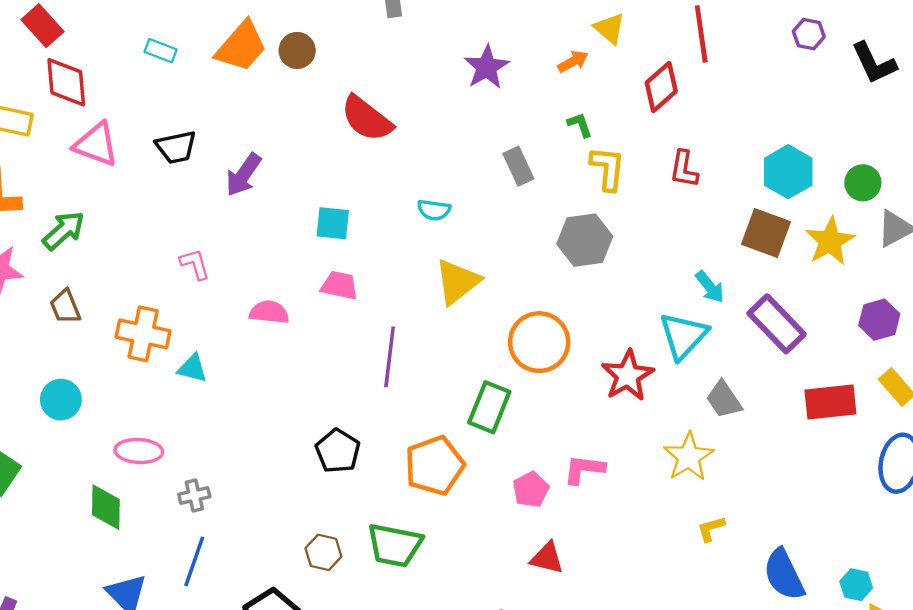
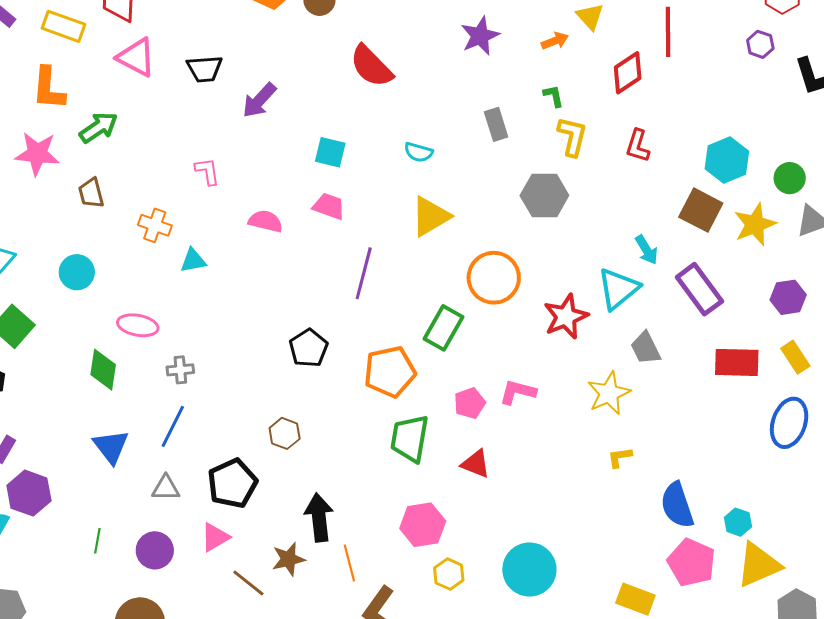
orange cross: (143, 334) -> (155, 225), size x0.7
cyan triangle: (192, 368) -> (193, 261), turned -32
green trapezoid: (395, 545) -> (410, 438), moved, turned 81

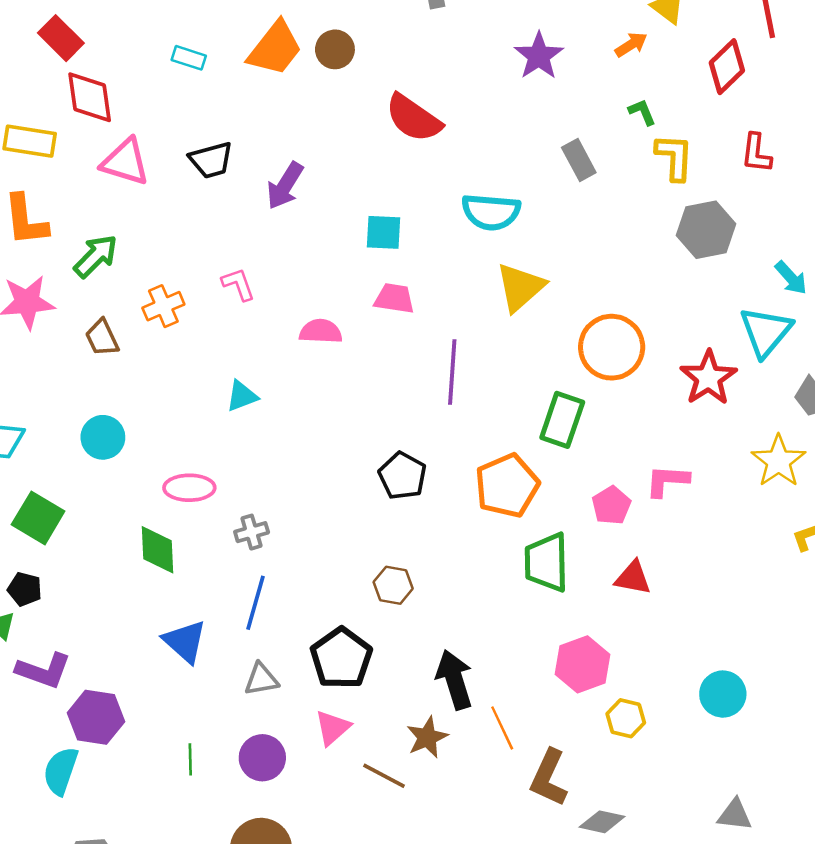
cyan semicircle: (419, 152) -> (491, 212), size x1.6
gray hexagon: (544, 195) -> (706, 230), moved
orange cross: (155, 225) -> (163, 306), moved, turned -32
cyan circle: (529, 569) -> (723, 694), size x0.7

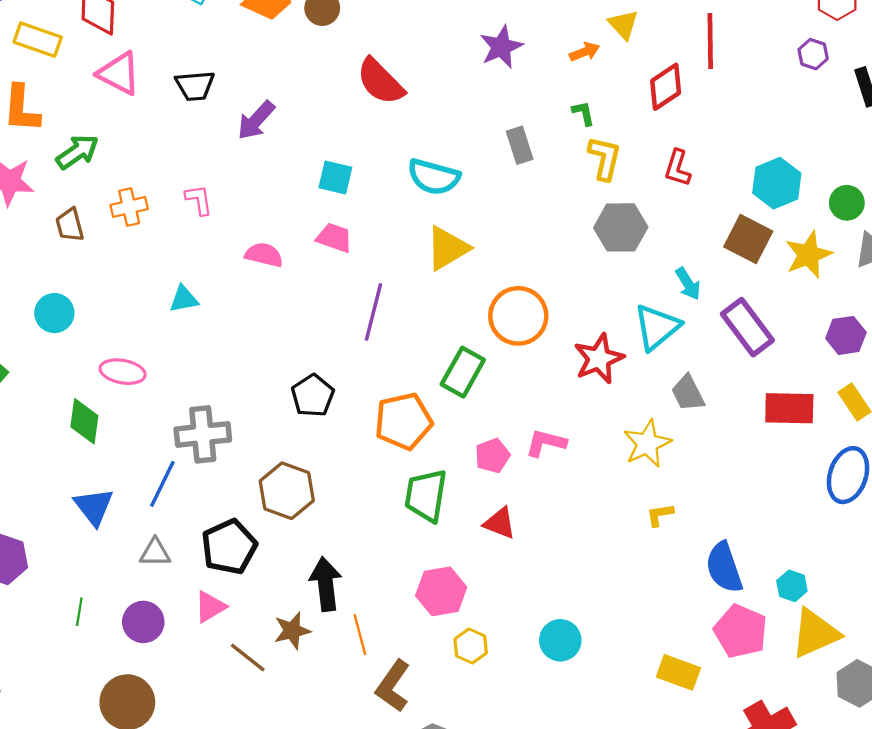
gray cross: (252, 532) -> (203, 434), moved, size x1.8
brown hexagon: (393, 585) -> (287, 491), size x1.6

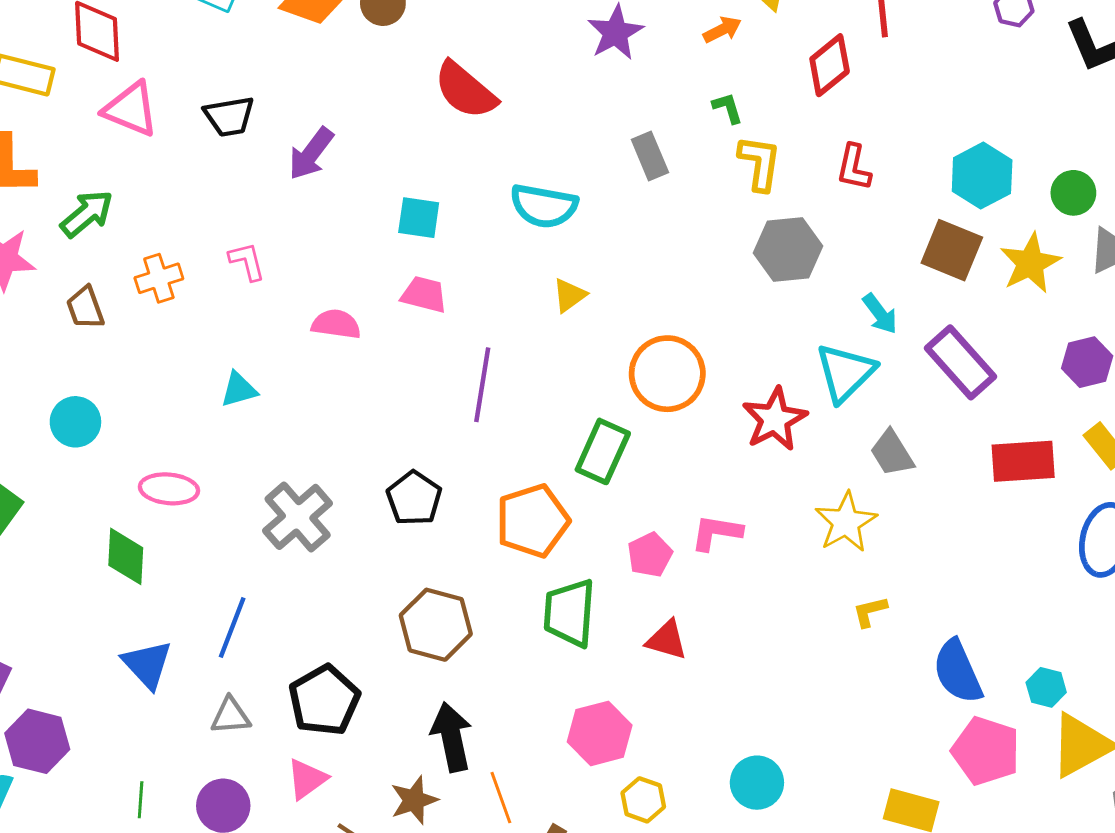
yellow triangle: (447, 248) -> (569, 295), size x0.6
gray cross: (203, 434) -> (298, 517), moved, turned -30
brown hexagon: (287, 491) -> (436, 625), moved

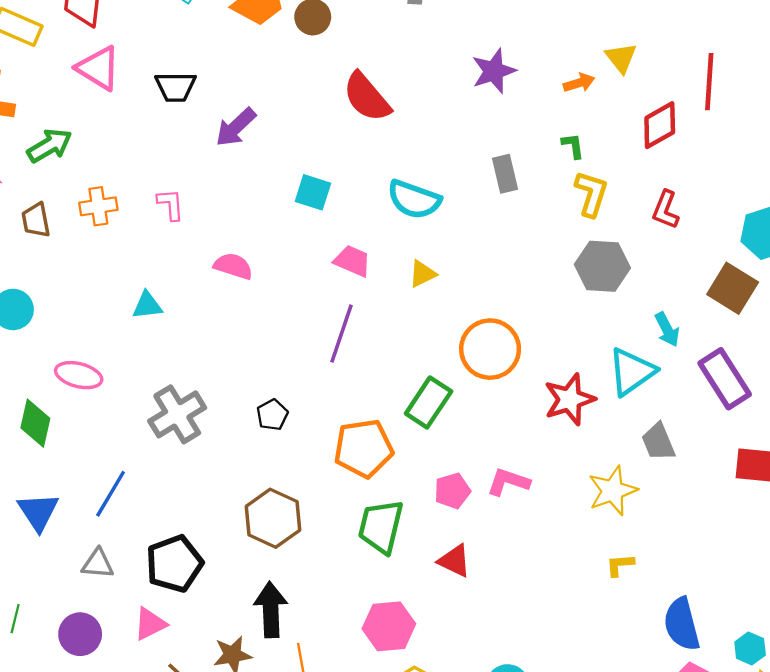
pink trapezoid: (424, 294) -> (352, 261), moved
black pentagon: (414, 498) -> (272, 415), size x0.7

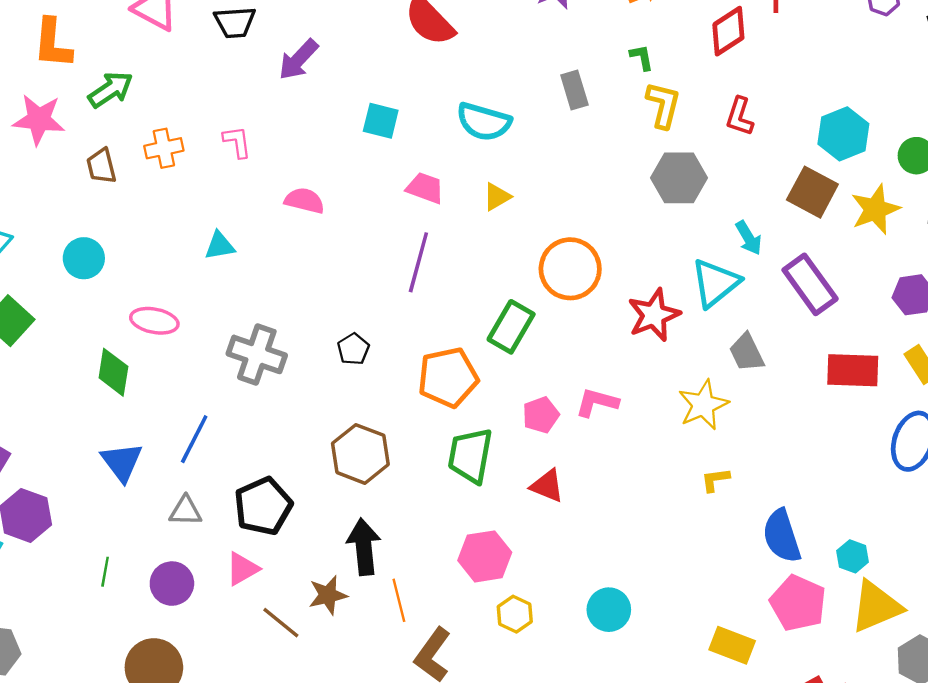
gray cross: (177, 414) -> (257, 354), turned -36

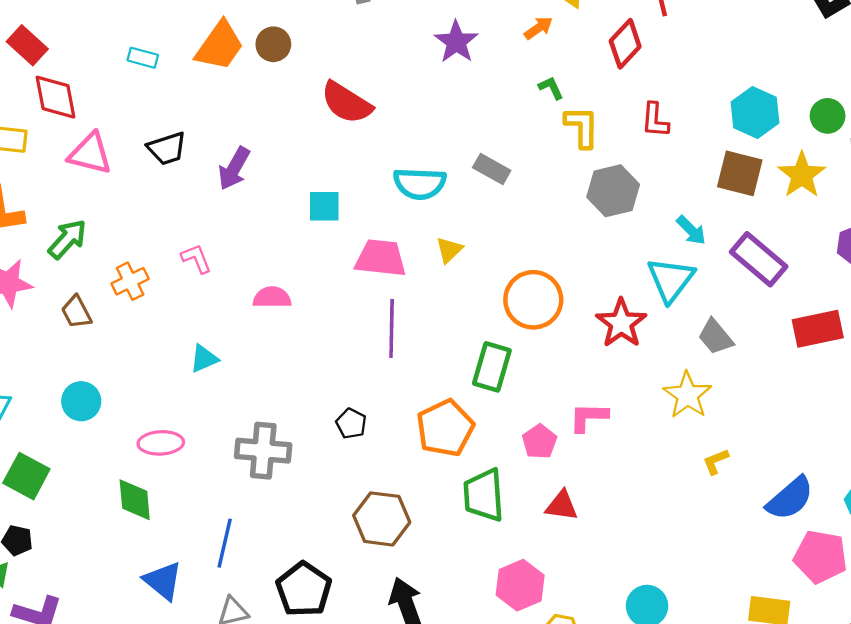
gray rectangle: (574, 90) -> (492, 169), moved, turned -30
pink trapezoid: (425, 188) -> (381, 258), size x1.4
blue semicircle: (782, 536) -> (790, 498), turned -99

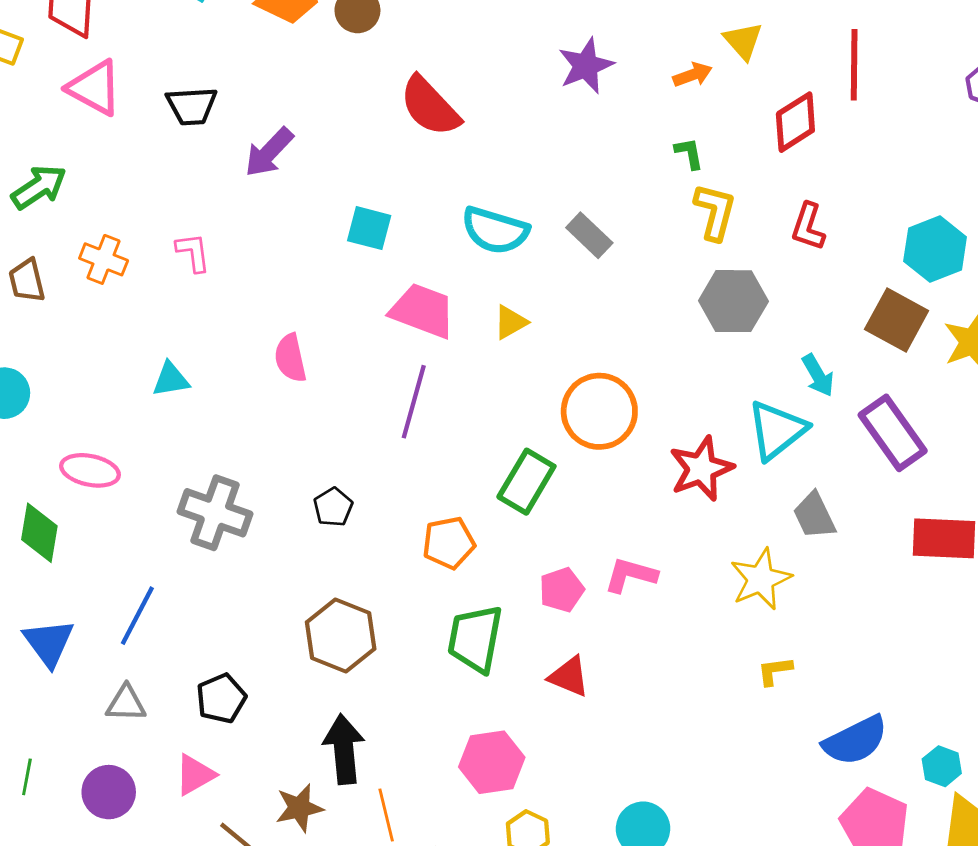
orange cross: (130, 281) -> (104, 259), turned 33
pink semicircle: (272, 297) -> (290, 358), moved, turned -117
orange pentagon: (445, 428) -> (449, 543), size x0.7
black pentagon: (304, 589) -> (221, 698), size x0.7

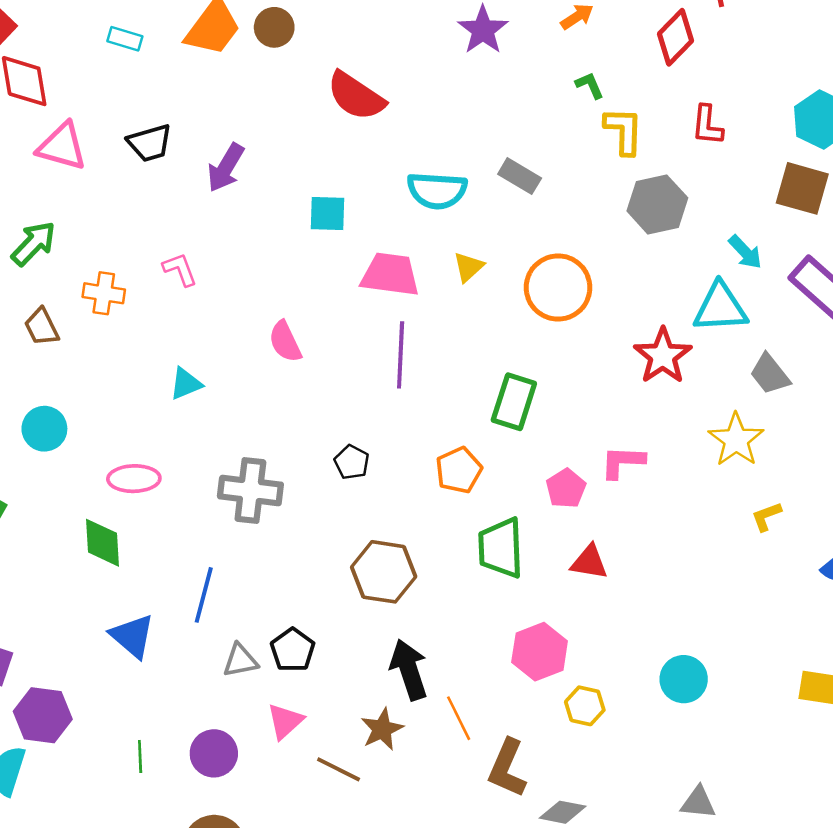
orange circle: (599, 411) -> (558, 287), moved
cyan triangle: (777, 430) -> (720, 308), turned 48
gray triangle: (126, 703) -> (240, 661), moved

